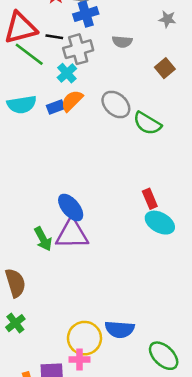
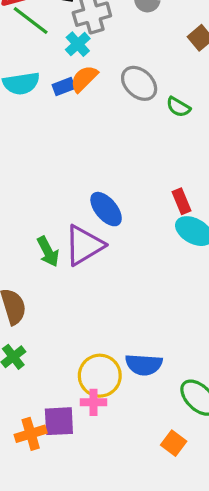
green semicircle: (147, 123) -> (178, 107), size x0.7
blue ellipse: (71, 207) -> (106, 209), moved
purple triangle: (72, 234) -> (84, 245), turned -30

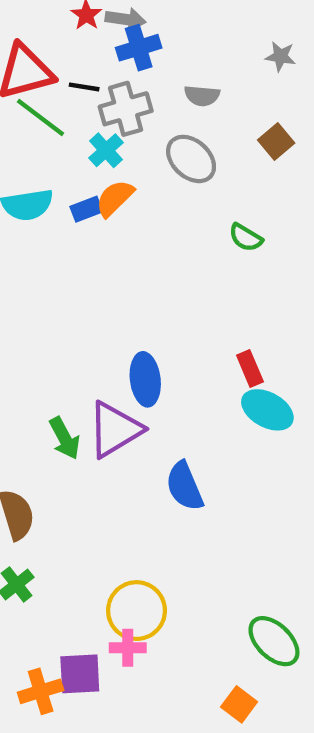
gray ellipse: (139, 83) -> (191, 159), moved
blue ellipse: (106, 209) -> (145, 379), turned 33
blue semicircle: (144, 365) -> (185, 486), moved, turned 63

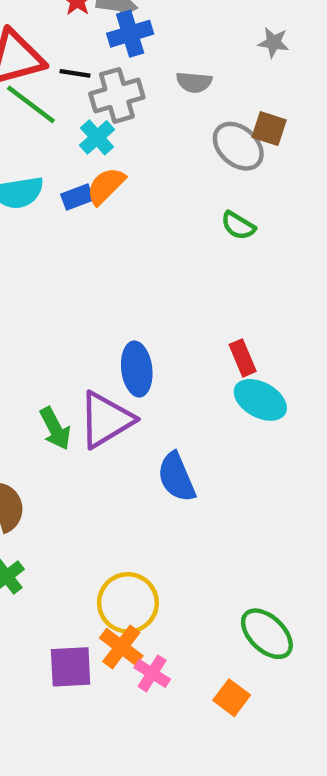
brown square: (276, 142) -> (269, 129), turned -32
gray ellipse: (191, 159) -> (238, 146), moved
pink cross: (128, 648) -> (152, 673), moved, turned 32
orange cross: (41, 691) -> (121, 647), moved, turned -36

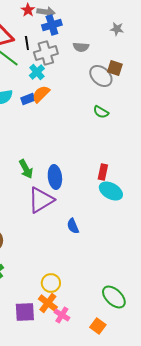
black line: (75, 73) -> (27, 43), turned 72
red rectangle: (243, 358) -> (103, 172), turned 35
green arrow: (55, 429) -> (26, 169), moved
blue semicircle: (176, 477) -> (73, 226), size x0.7
yellow circle: (128, 603) -> (51, 283), size x0.7

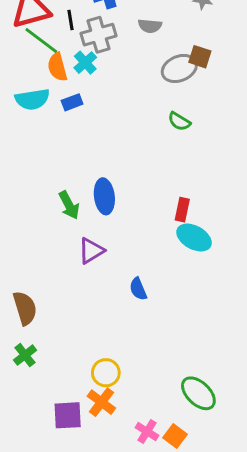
gray ellipse: (101, 76) -> (179, 68), turned -65
orange semicircle: (41, 94) -> (57, 67), moved, turned -60
blue ellipse: (55, 177) -> (104, 196), moved
purple triangle: (41, 200) -> (91, 251), size x0.7
pink cross: (62, 315) -> (147, 432), moved

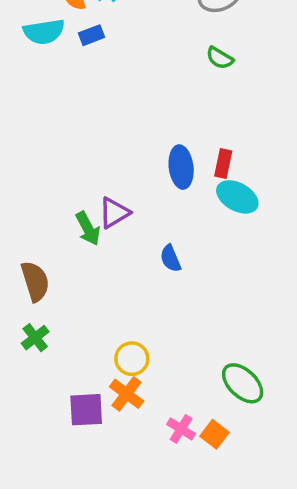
blue ellipse: (104, 196) -> (181, 167), moved
green arrow: (69, 205) -> (88, 229), moved

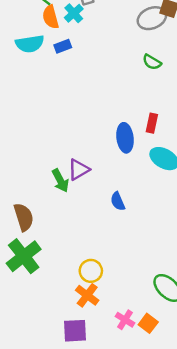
red rectangle: (223, 164) -> (152, 123), moved
green cross: (35, 338) -> (24, 256), size x1.8
purple square: (86, 410) -> (75, 331), moved

